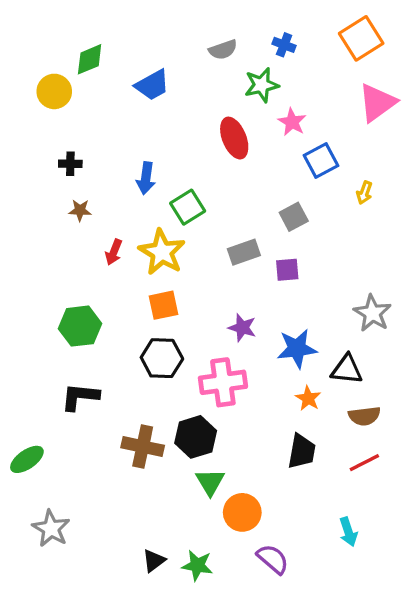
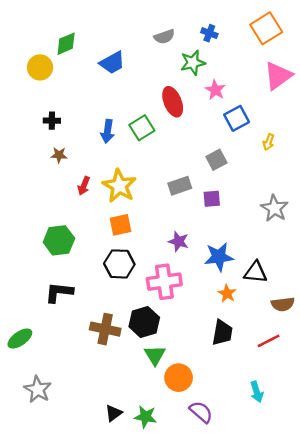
green square: (188, 207) -> (142, 128), moved
gray star: (372, 313) -> (274, 208), moved
brown semicircle: (364, 416) -> (283, 304), moved

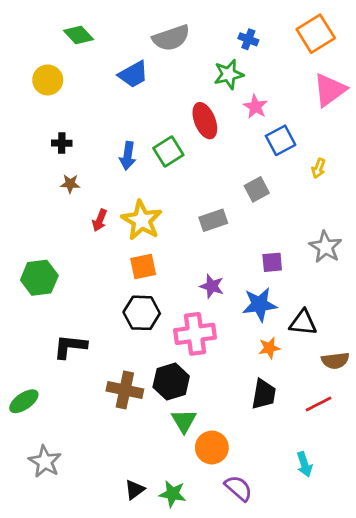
gray semicircle: (164, 37) -> (171, 38), moved, size x1.5
green diamond: (66, 44) -> (79, 35), moved, turned 70
purple square: (212, 199) -> (272, 262), moved
green hexagon: (59, 240) -> (39, 278), moved
orange star: (227, 294) -> (269, 348), turned 30

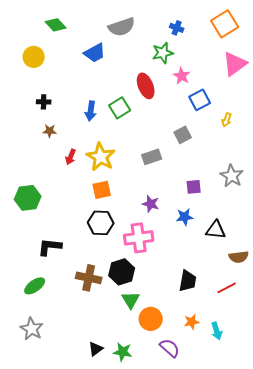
blue star: (260, 304) -> (185, 217), size x0.7
orange star: (269, 348) -> (192, 322), moved
green ellipse: (24, 401) -> (35, 286), moved

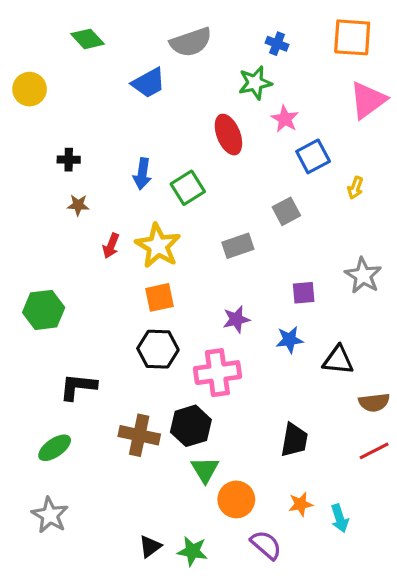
orange square: (225, 24) -> (352, 37), turned 36
yellow circle: (34, 57) -> (30, 89), moved
green square: (120, 108) -> (188, 188), moved
purple star: (151, 204) -> (236, 319), turned -30
red line: (227, 288) -> (374, 451), moved

